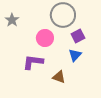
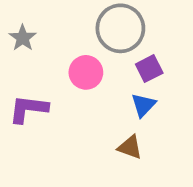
purple L-shape: (33, 62) -> (28, 109), moved
brown triangle: (59, 77) -> (130, 147), moved

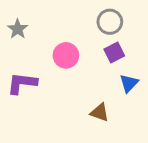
gray circle: (120, 28) -> (110, 22), moved, size x0.7
blue triangle: (143, 105) -> (129, 83), moved

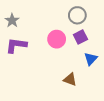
pink circle: (66, 55) -> (57, 39), moved
purple L-shape: (22, 83) -> (16, 45), moved

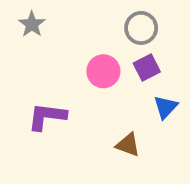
gray star: (12, 20) -> (32, 24), moved
purple L-shape: (16, 45) -> (47, 116), moved

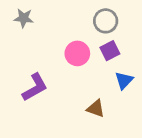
gray star: (32, 24) -> (24, 18), turned -30
purple L-shape: (47, 116) -> (35, 87), turned 144

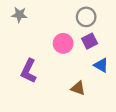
blue triangle: (124, 80) -> (101, 65), turned -42
purple L-shape: (35, 87) -> (29, 71), turned 145

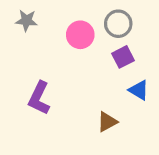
pink circle: (63, 43) -> (80, 35), moved
brown triangle: (78, 88) -> (107, 122), turned -49

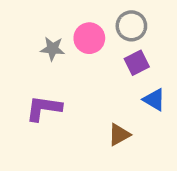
gray star: (26, 21) -> (53, 49), moved
purple L-shape: (39, 98) -> (44, 108), turned 72

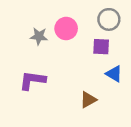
gray circle: (131, 26) -> (109, 19), moved
purple square: (137, 63) -> (101, 47), turned 30

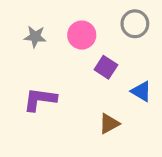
gray star: (39, 36) -> (35, 37), moved
purple square: (101, 47) -> (106, 67), moved, turned 30

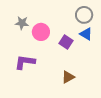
pink circle: (82, 35) -> (41, 32), moved
blue triangle: (141, 91) -> (86, 34), moved

